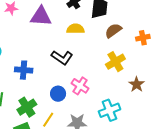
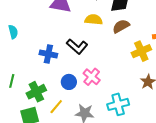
brown semicircle: (113, 31) -> (121, 26), moved
yellow cross: (115, 62) -> (141, 51), moved
blue cross: (24, 70) -> (48, 54), moved

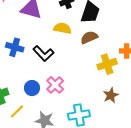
blue cross: (48, 54) -> (15, 47), moved

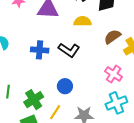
brown semicircle: (89, 37) -> (112, 37), moved
pink cross: (55, 85) -> (114, 74), moved

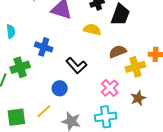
black L-shape: (69, 50) -> (76, 65), moved
green cross: (34, 100) -> (20, 67), moved

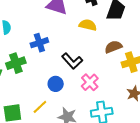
blue cross: (44, 47) -> (39, 43), turned -36
pink cross: (110, 88) -> (90, 82), moved

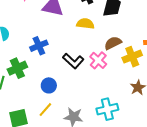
pink cross: (90, 82) -> (98, 60), moved
blue circle: (56, 84) -> (49, 85), moved

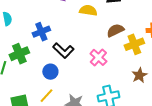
pink cross: (98, 60) -> (98, 57), moved
black L-shape: (73, 61) -> (63, 51), moved

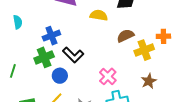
green cross: (19, 54) -> (44, 57), moved
pink cross: (98, 57) -> (108, 76), moved

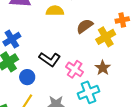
black L-shape: (73, 55) -> (50, 59), moved
brown star: (149, 81) -> (103, 68), moved

